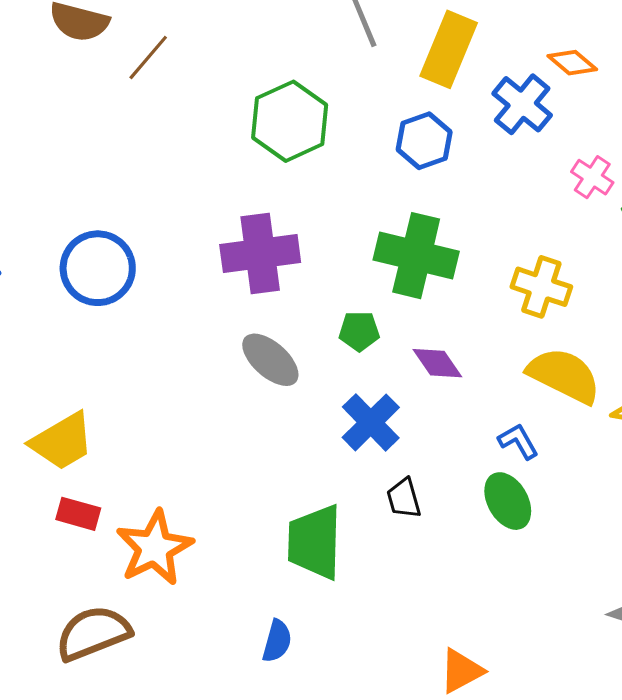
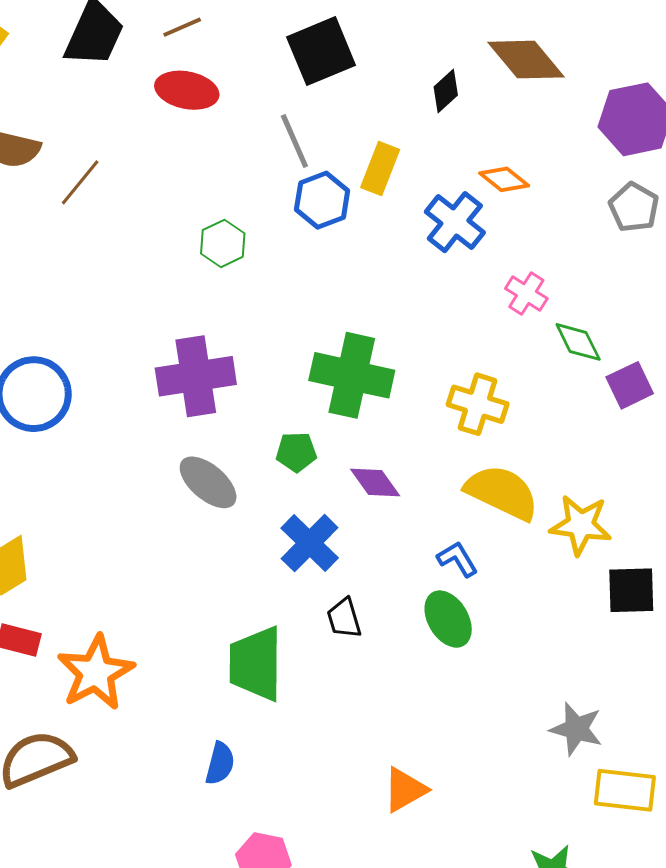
yellow rectangle: (449, 49) -> (380, 169), size x0.7
green hexagon: (290, 121) -> (223, 243), size x0.6
blue hexagon: (424, 141) -> (322, 200), moved

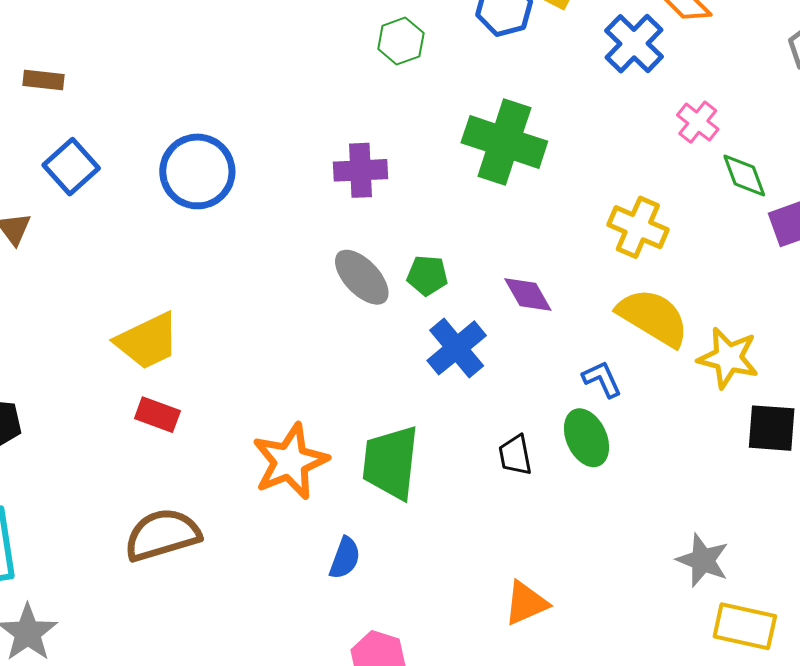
green cross: (352, 375) -> (504, 142), moved
purple cross: (196, 376) -> (360, 170), size x0.7
green pentagon: (296, 452) -> (427, 275), moved
black trapezoid: (344, 618) -> (515, 455), moved
orange star: (96, 673) -> (290, 461), moved

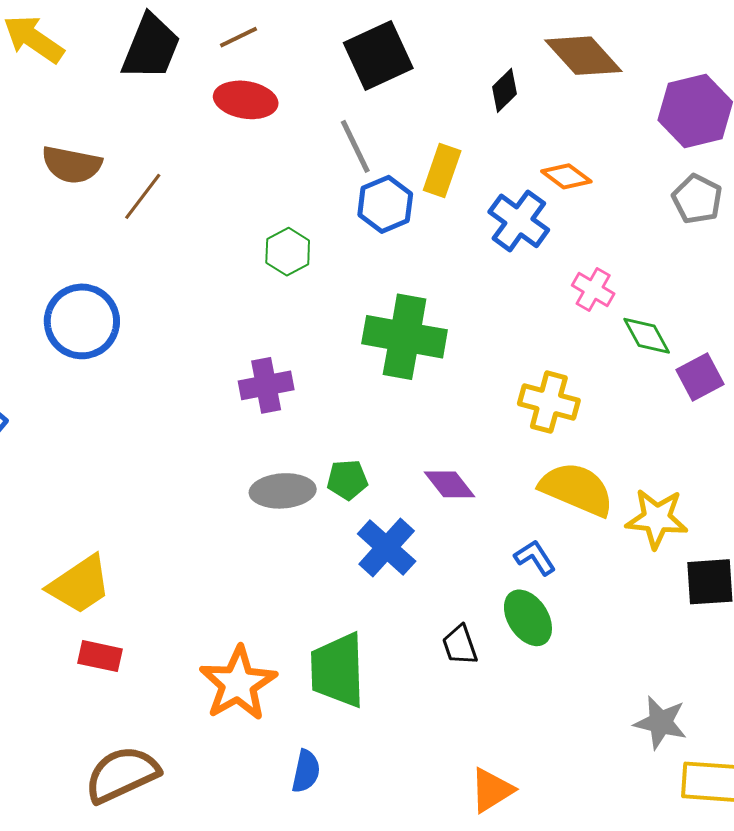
blue circle: (197, 171) -> (82, 321), moved
gray ellipse: (362, 277) -> (283, 491), turned -42

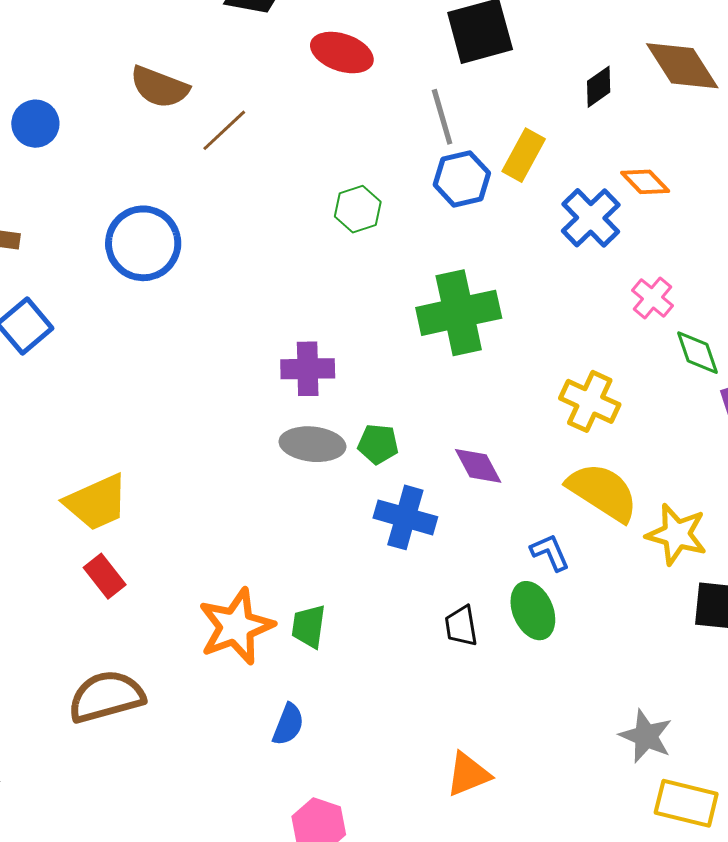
green cross: (405, 337) -> (459, 313), turned -32
purple cross: (266, 385) -> (308, 369), moved
blue cross: (387, 547) -> (405, 517), turned -36
red rectangle: (100, 656) -> (105, 576), turned 30
green trapezoid: (338, 670) -> (309, 626), moved, size x0.6

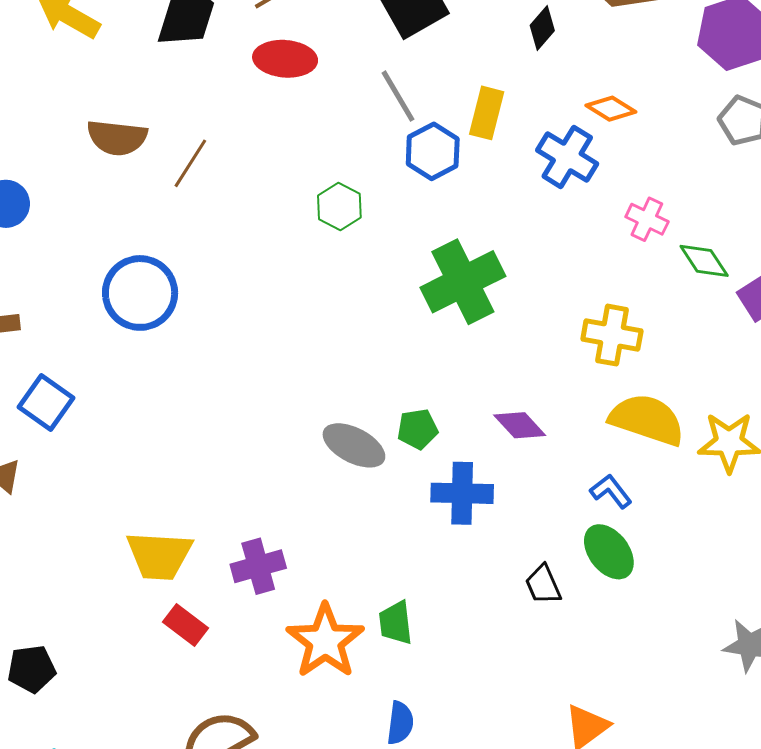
purple cross: (308, 369) -> (258, 566), moved
gray ellipse: (312, 444) -> (354, 445), turned 36
yellow trapezoid: (97, 502) -> (159, 556), turned 42

